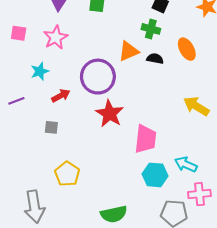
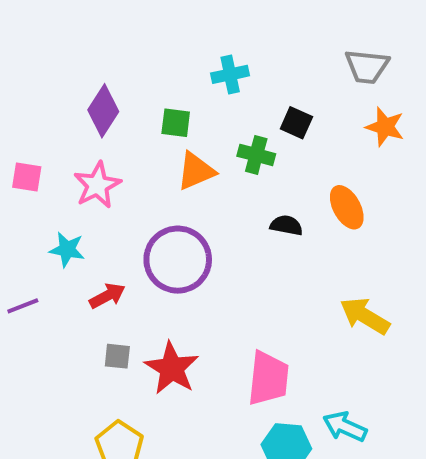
green cross: (151, 29) -> (256, 155), moved
orange triangle: (129, 51) -> (196, 171), moved
cyan star: (40, 71) -> (67, 250), turned 30
red star: (110, 114) -> (172, 368), moved
gray square: (51, 127) -> (117, 356), moved

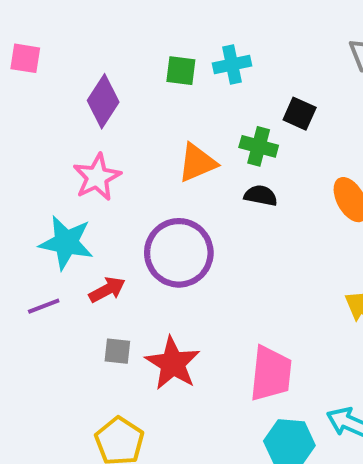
green square: (176, 123) -> (181, 71), moved
pink square: (27, 177) -> (25, 58), moved
black semicircle: (286, 225) -> (261, 196), moved
cyan star: (67, 250) -> (66, 243), size x1.5
purple line: (23, 306) -> (44, 306), moved

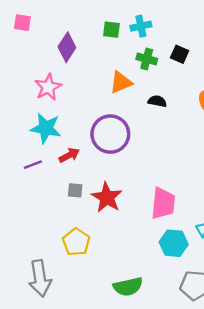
green cross: (259, 146) -> (147, 59), moved
pink star: (97, 177) -> (48, 87), moved

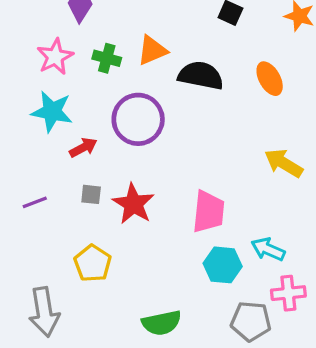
green cross: (147, 59) -> (107, 58), moved
black semicircle: (157, 101) -> (201, 75), size x1.8
purple line: (33, 165) -> (35, 202), moved

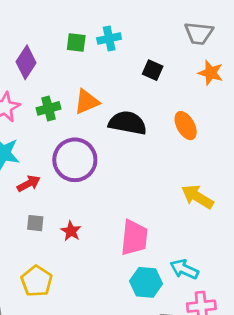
green cross: (107, 58) -> (48, 108), turned -30
red star: (133, 204) -> (71, 231), size x0.6

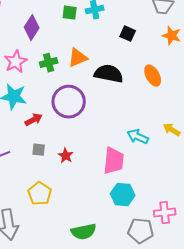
yellow arrow: (197, 197) -> (172, 130), moved, size x0.7
cyan arrow: (184, 269) -> (138, 137), moved

